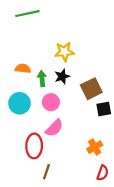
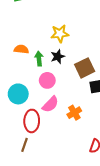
cyan circle: (20, 103) -> (18, 94), moved
orange cross: (95, 147) -> (74, 113), moved
brown line: (46, 172) -> (24, 145), moved

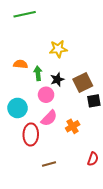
black star: (58, 57) -> (57, 79), moved
brown line: (24, 145) -> (49, 164), moved, turned 56

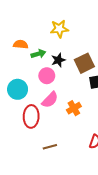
green arrow: (38, 73) -> (38, 54), turned 80

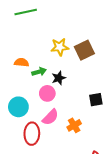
brown square: (84, 63) -> (84, 50), moved

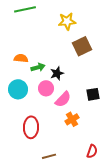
yellow star: (60, 47) -> (67, 21), moved
cyan circle: (18, 107) -> (18, 89), moved
pink semicircle: (50, 117) -> (63, 99), moved

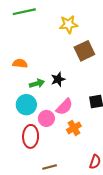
green arrow: (38, 67) -> (37, 84), moved
pink circle: (46, 88) -> (46, 118), moved
cyan circle: (18, 89) -> (26, 105), moved

